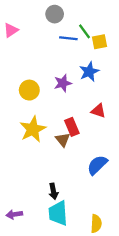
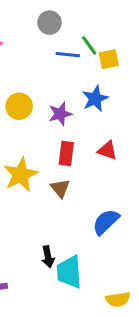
yellow circle: (29, 90) -> (19, 106), moved
red rectangle: (72, 127) -> (66, 153), moved, turned 30
cyan trapezoid: (58, 213) -> (69, 272), moved
yellow semicircle: (96, 224) -> (118, 299), moved, turned 78

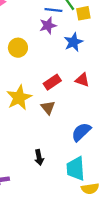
purple star: (60, 114) -> (48, 26), moved
red rectangle: (66, 153) -> (52, 82), turned 49
cyan trapezoid: (69, 272) -> (76, 169), moved

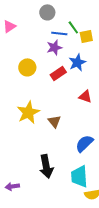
red rectangle: (52, 82) -> (58, 73), moved
black arrow: (39, 157) -> (46, 166), size x1.6

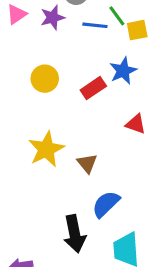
purple star: (54, 47) -> (53, 17), moved
blue semicircle: (84, 143) -> (106, 204), moved

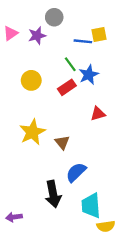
green line: (117, 16) -> (70, 64), moved
blue line: (95, 25) -> (83, 41), moved
yellow square: (137, 30) -> (99, 34), moved
red triangle: (136, 124) -> (98, 114), turned -35

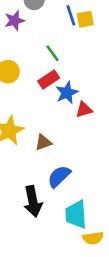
blue line: (83, 41) -> (71, 15), moved, turned 66
blue star: (89, 75) -> (67, 93), moved
brown triangle: (62, 142) -> (43, 142), turned 49

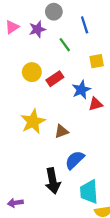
yellow square: (85, 19) -> (97, 61), moved
green line: (52, 53) -> (65, 45), moved
red rectangle: (49, 80) -> (55, 79), moved

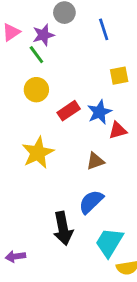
green line: (65, 45) -> (36, 55), moved
red rectangle: (55, 79) -> (69, 111), moved
brown triangle: (62, 131) -> (95, 161), moved
cyan trapezoid: (89, 192) -> (109, 242), turned 35

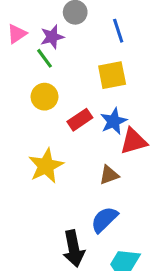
yellow square: (119, 76) -> (112, 75), moved, size x1.4
red triangle: (118, 130) -> (134, 141), size x1.4

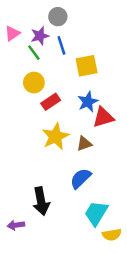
blue line: (118, 31) -> (61, 45), moved
red rectangle: (80, 120) -> (51, 102), moved
yellow star: (46, 166) -> (55, 136), moved
black arrow: (74, 249) -> (41, 201), moved

